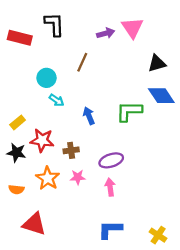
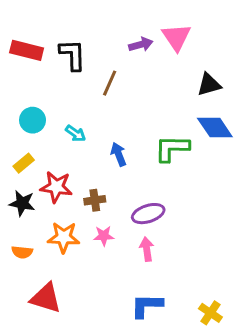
black L-shape: (54, 24) -> (73, 55), moved
cyan circle: (47, 78) -> (33, 120), moved
orange star: (48, 178) -> (64, 237), turned -30

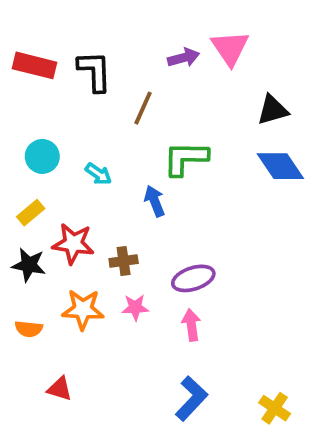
green L-shape: (172, 148) -> (186, 158), moved
red triangle: (46, 298) -> (60, 389), size x0.6
blue L-shape: (147, 306) -> (191, 398), turned 132

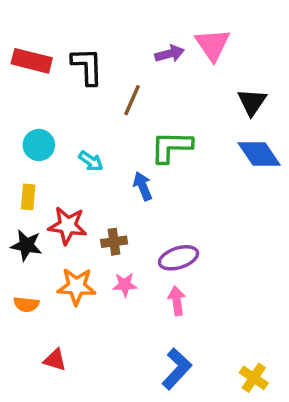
black triangle: (273, 110) -> (252, 102), turned -40
yellow rectangle: (31, 213) -> (28, 197), turned -45

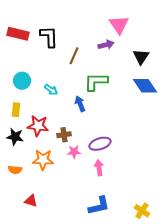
purple arrow: (170, 54) -> (106, 45), moved
pink star: (125, 285) -> (74, 152), moved
blue L-shape: (177, 369) -> (99, 206), turned 35

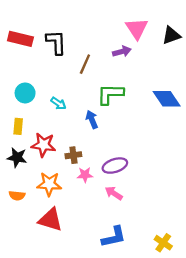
black triangle: (141, 57) -> (171, 35), moved, turned 36
pink arrow: (99, 168) -> (114, 193), turned -49
red triangle: (31, 201) -> (50, 220), moved, size x1.6

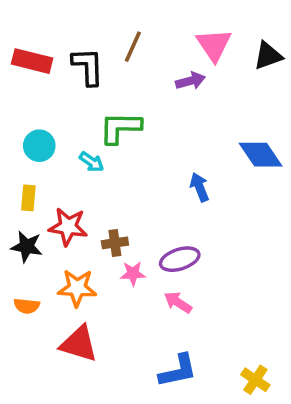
brown line: (85, 64) -> (133, 47), moved
green L-shape: (110, 94) -> (120, 128), moved
blue arrow: (92, 119) -> (200, 187), moved

